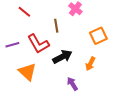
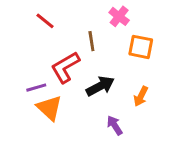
orange square: (98, 36) -> (141, 47), moved, turned 36
red L-shape: (38, 44) -> (65, 67), turned 90
purple line: (12, 45) -> (36, 88), moved

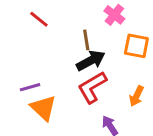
red L-shape: (65, 67) -> (92, 87), moved
black arrow: (100, 86) -> (91, 61), moved

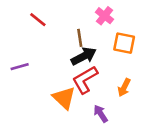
purple line: (30, 87) -> (20, 67), moved
orange triangle: (43, 108) -> (64, 98), moved

